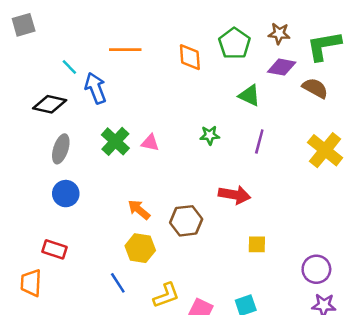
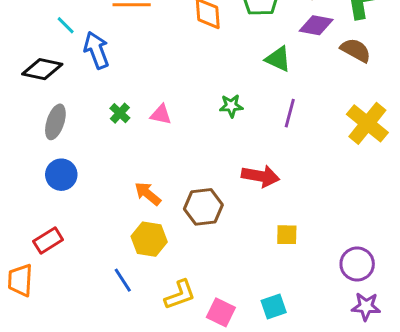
green cross: (115, 141) -> (120, 113), size x0.6
red rectangle: (55, 249) -> (48, 241), turned -50

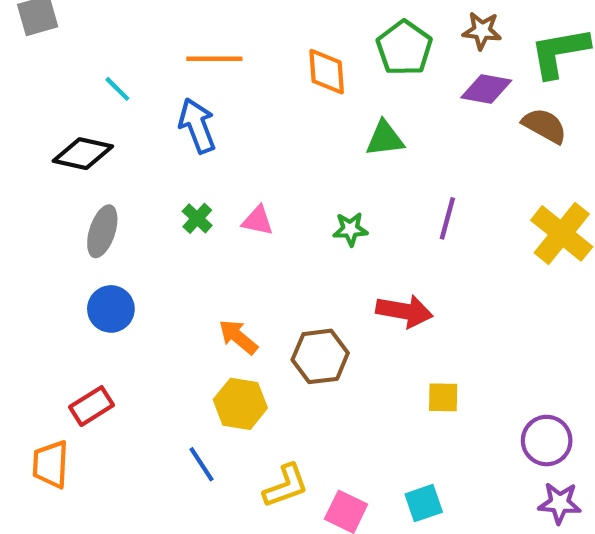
blue arrow: (96, 50) -> (197, 126), moved
green triangle: (278, 59) -> (385, 139), moved, turned -32
green star: (231, 106) -> (350, 229), moved

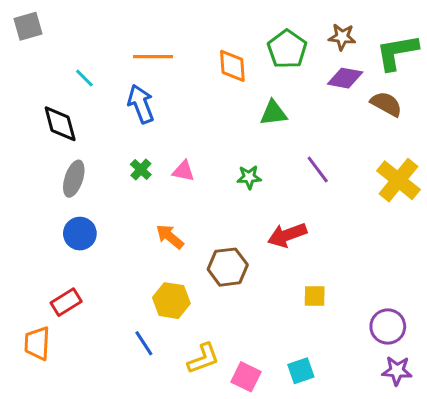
black diamond: (83, 154) -> (60, 124), turned 63
purple line: (447, 218) -> (318, 170), turned -52
red arrow: (404, 311) -> (287, 235), turned 150
orange arrow: (238, 337) -> (170, 237), moved

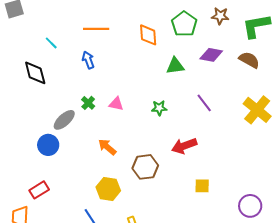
purple diamond: (345, 78) -> (211, 55), moved
blue arrow: (141, 104) -> (88, 60), size x0.7
gray ellipse: (74, 179) -> (64, 120), moved, turned 30

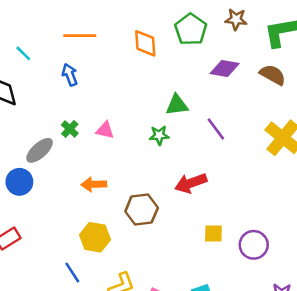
green triangle: (175, 66) -> (177, 105), moved
orange arrow: (107, 147) -> (94, 184), turned -42
purple circle: (250, 206) -> (254, 245), moved

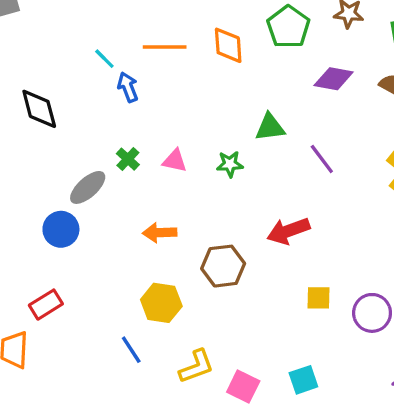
orange line: (80, 36) -> (165, 47), moved
cyan line: (23, 53) -> (104, 59), moved
green star: (159, 135) -> (230, 164), moved

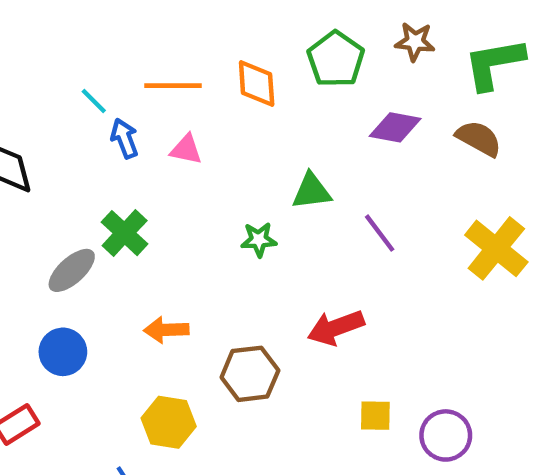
green cross: (128, 159) -> (125, 233), size x1.5
pink triangle: (175, 161) -> (186, 149), moved
blue circle: (61, 229) -> (63, 352), moved

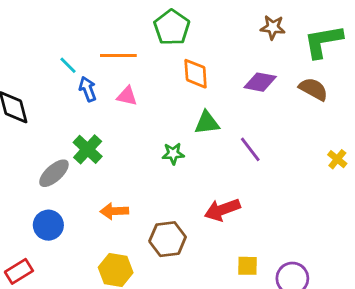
green pentagon: (336, 59) -> (172, 27), moved
orange diamond: (257, 83) -> (196, 74), moved
yellow cross: (496, 248) -> (337, 159), moved, size x0.5

